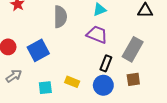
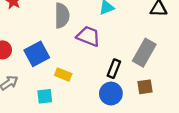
purple trapezoid: (97, 35) -> (88, 36), moved
yellow rectangle: (72, 82) -> (63, 75), moved

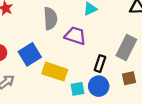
yellow rectangle: (63, 75) -> (55, 72), size x1.6
cyan square: (45, 96) -> (77, 89), moved

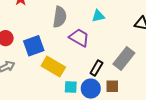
brown square: (129, 78) -> (112, 86), moved

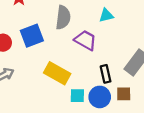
blue square: (34, 46) -> (32, 36), moved
black rectangle: (96, 68) -> (106, 74), turned -42

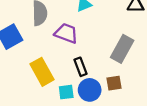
yellow rectangle: (57, 73) -> (42, 72), turned 40
black rectangle: (106, 74) -> (81, 67), moved

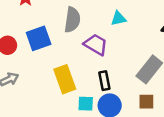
brown square: (114, 83) -> (146, 102), moved

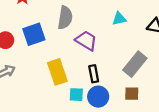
cyan triangle: (118, 18) -> (119, 19), moved

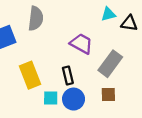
cyan triangle: (119, 19) -> (108, 14), moved
purple trapezoid: (86, 41) -> (81, 44), moved

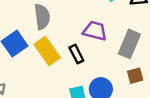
yellow rectangle: (30, 75) -> (47, 51), moved
black rectangle: (68, 76) -> (76, 54), moved

